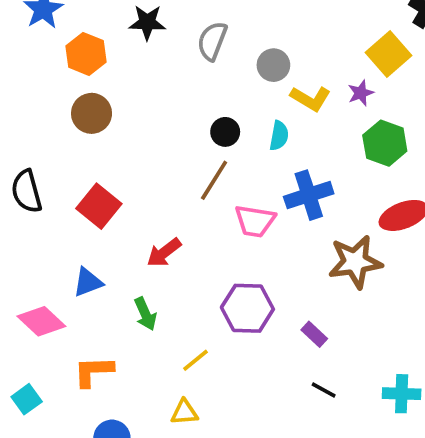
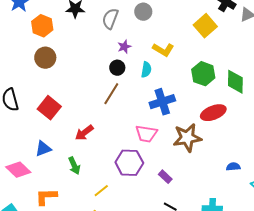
gray circle: (273, 65) -> (143, 12), moved
purple star: (361, 93) -> (124, 47), moved
pink trapezoid: (255, 221) -> (146, 134), moved

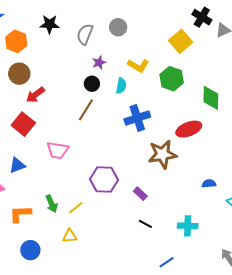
green hexagon: (203, 74) -> (172, 79), moved
red arrow: (84, 133) -> (35, 95), moved
pink trapezoid: (146, 134) -> (58, 150), moved
green arrow: (74, 166) -> (52, 204), moved

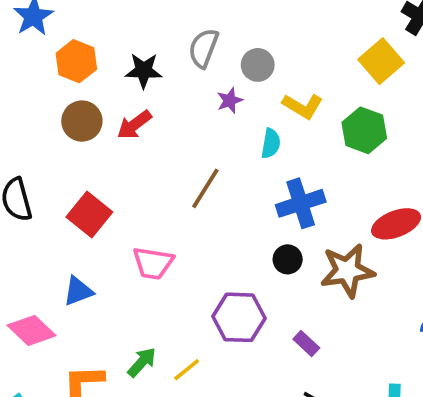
black star: (50, 24) -> (144, 71), moved
gray circle: (118, 27) -> (258, 65), moved
black circle: (92, 84) -> (288, 259), moved
red arrow: (35, 95) -> (134, 125), moved
green arrow: (52, 204) -> (142, 362), turned -114

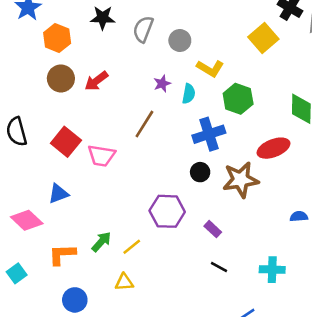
black star: (144, 71) -> (103, 18), moved
purple star: (230, 100) -> (162, 84), moved
green hexagon: (364, 130) -> (238, 99), moved
pink trapezoid: (153, 263) -> (101, 156), moved

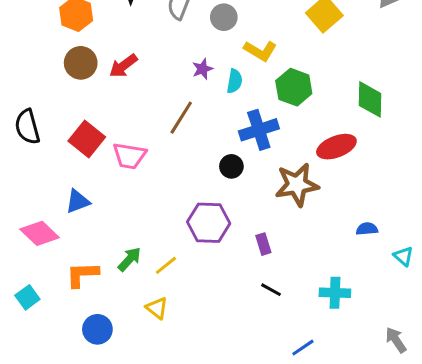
black circle: (200, 172) -> (231, 166), moved
purple rectangle: (213, 229) -> (263, 244), turned 30
yellow triangle: (124, 282) -> (157, 308), turned 42

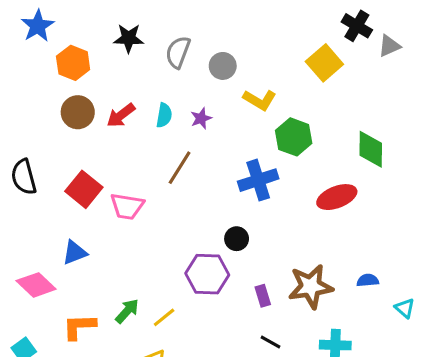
cyan semicircle: (234, 81) -> (164, 115), moved
black circle: (231, 166) -> (237, 239), moved
brown star: (297, 185) -> (311, 286), moved

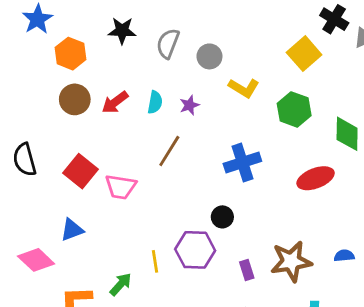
green hexagon: (294, 137) -> (294, 109), moved
yellow line: (164, 317) -> (155, 261), moved, turned -60

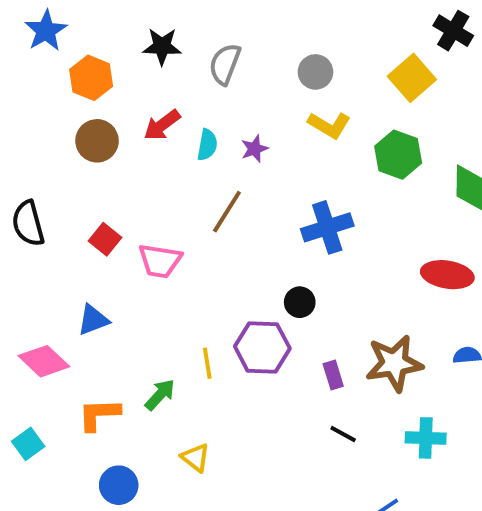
gray circle: (209, 56) -> (315, 72), moved
red arrow: (115, 102) -> (162, 125), moved
red square: (80, 171) -> (105, 239), size x0.7
red ellipse: (316, 178) -> (447, 275), moved, turned 30

